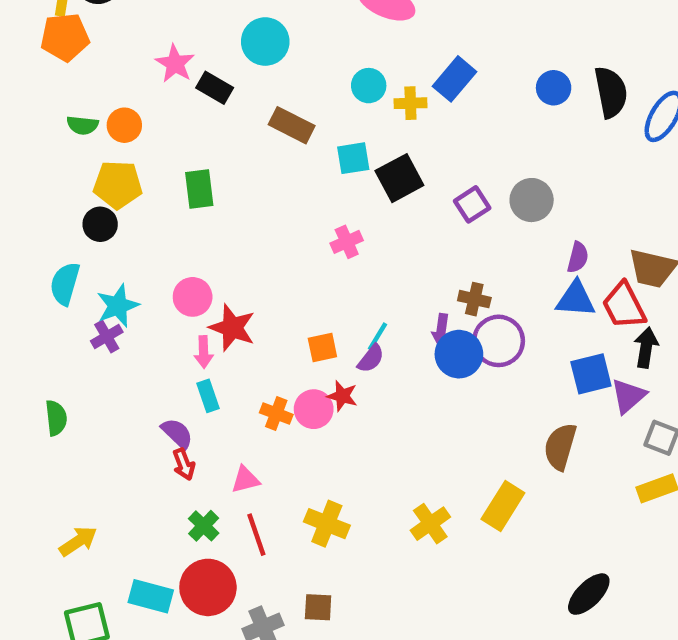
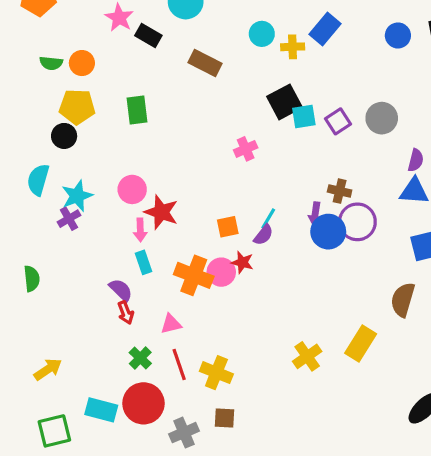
cyan square: (353, 158) -> (304, 117), moved
orange cross: (276, 414) -> (194, 275), size x1.6
yellow cross: (327, 524) -> (216, 373), moved

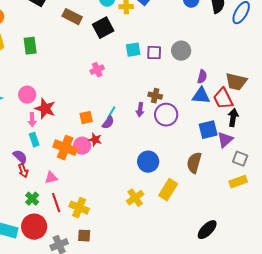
black square: (284, 102) -> (103, 28), moved
purple square: (338, 121) -> (154, 53), turned 35
blue circle: (328, 232) -> (148, 162), moved

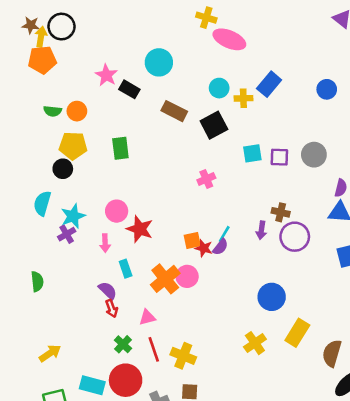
pink arrow: (32, 120) -> (105, 243), moved
red star: (95, 140) -> (204, 248), moved
orange cross: (65, 148) -> (165, 279), turned 30
brown semicircle: (194, 163) -> (332, 353), moved

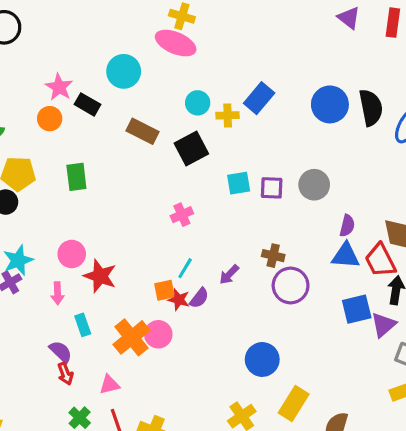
pink ellipse: (229, 39) -> (176, 43), moved
blue circle: (327, 89) -> (330, 104), size x1.5
orange circle: (77, 111) -> (50, 119), moved
purple arrow: (261, 230) -> (229, 274), moved, turned 36
cyan line: (224, 234) -> (185, 268), moved

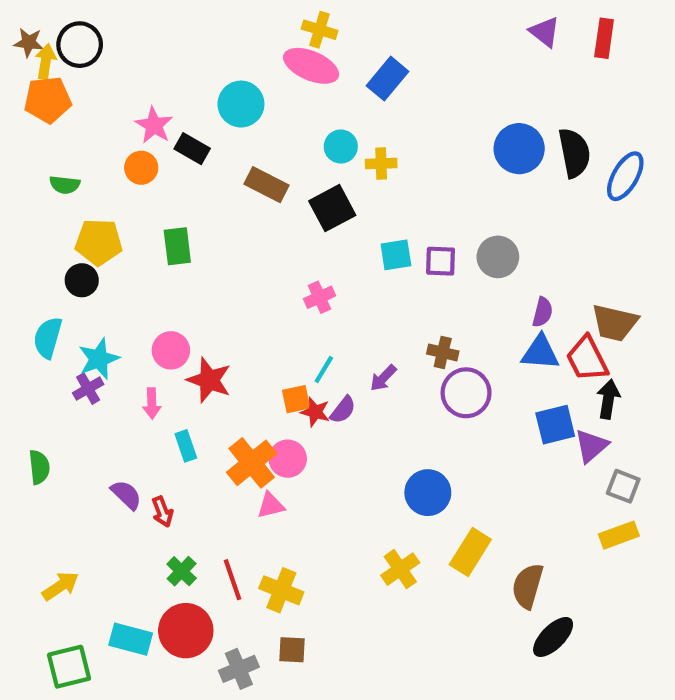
blue rectangle: (259, 98) -> (387, 79), moved
purple semicircle: (61, 352) -> (126, 495), moved
pink triangle: (109, 385) -> (271, 505), moved

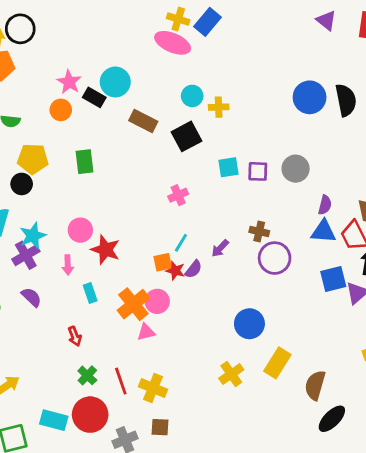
blue rectangle: (387, 79) -> (207, 22), moved
cyan circle: (241, 104) -> (115, 82), moved
purple cross: (88, 389) -> (26, 255), size x1.4
purple semicircle: (126, 495) -> (31, 297), moved

